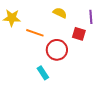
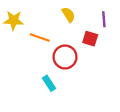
yellow semicircle: (60, 13) -> (68, 15), turned 32

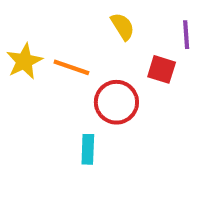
yellow star: (14, 20) -> (24, 61), moved, turned -30
cyan rectangle: (49, 83) -> (88, 149), turned 35

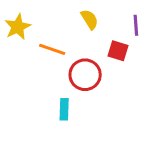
yellow star: (24, 61) -> (18, 27), moved

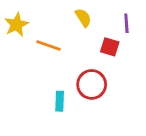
red circle: (85, 75) -> (92, 84), moved

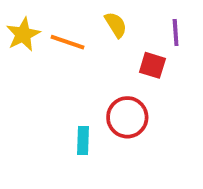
orange line: (48, 45) -> (68, 42), moved

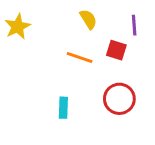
orange line: (68, 42) -> (80, 58), moved
red circle: (127, 117) -> (119, 99), moved

